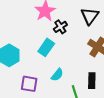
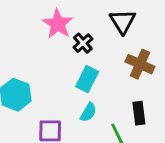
cyan rectangle: (46, 47) -> (87, 79), moved

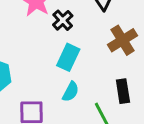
brown cross: (140, 64) -> (122, 40), turned 36

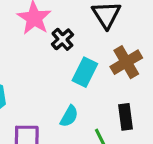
cyan rectangle: (68, 57) -> (85, 72), moved

